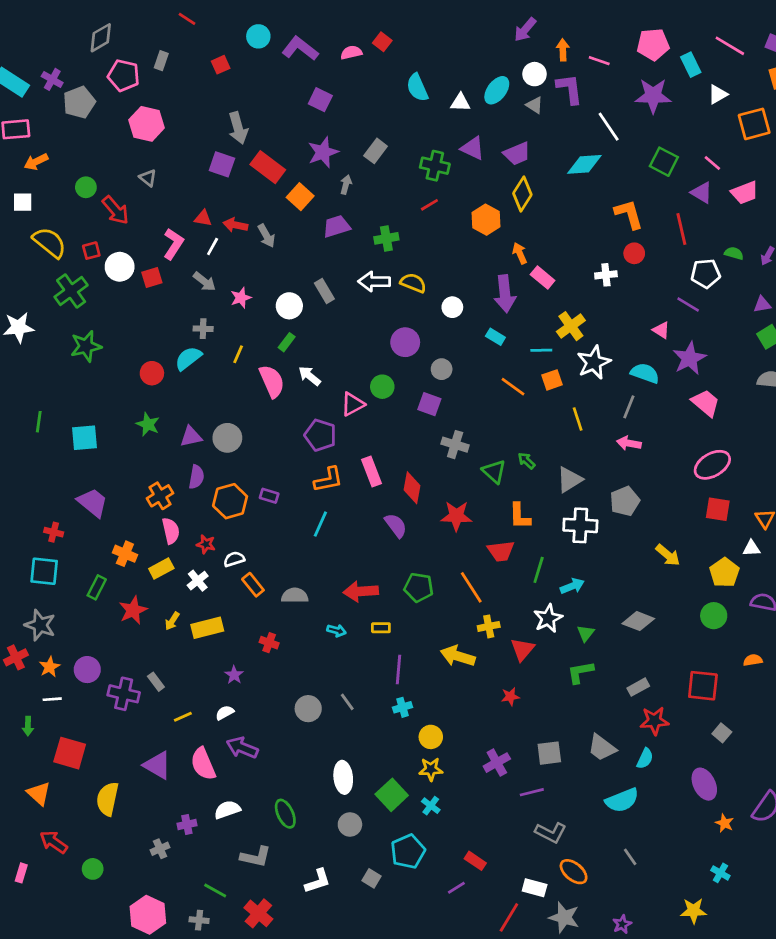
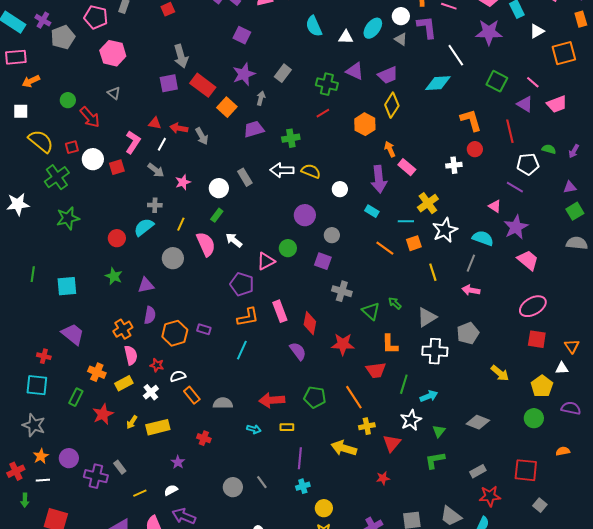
purple square: (222, 164) -> (169, 83), turned -30
gray circle: (227, 438) -> (173, 258), moved
red cross: (16, 657) -> (16, 471), moved

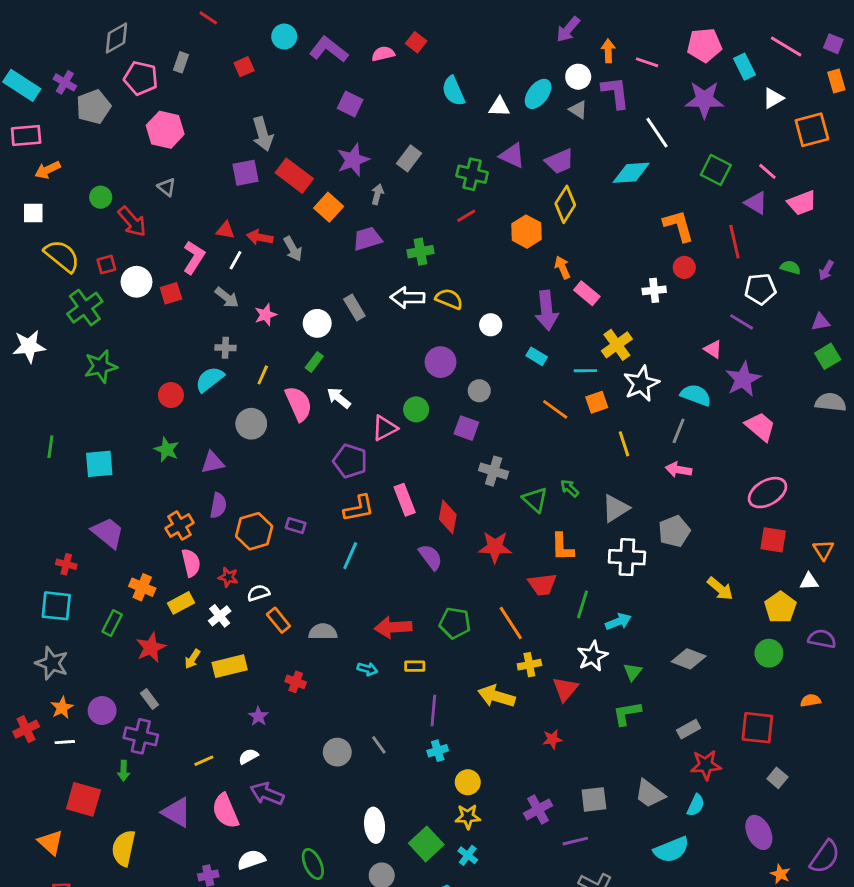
gray rectangle: (120, 467) -> (149, 699), moved
green arrow: (25, 500) -> (124, 771), moved

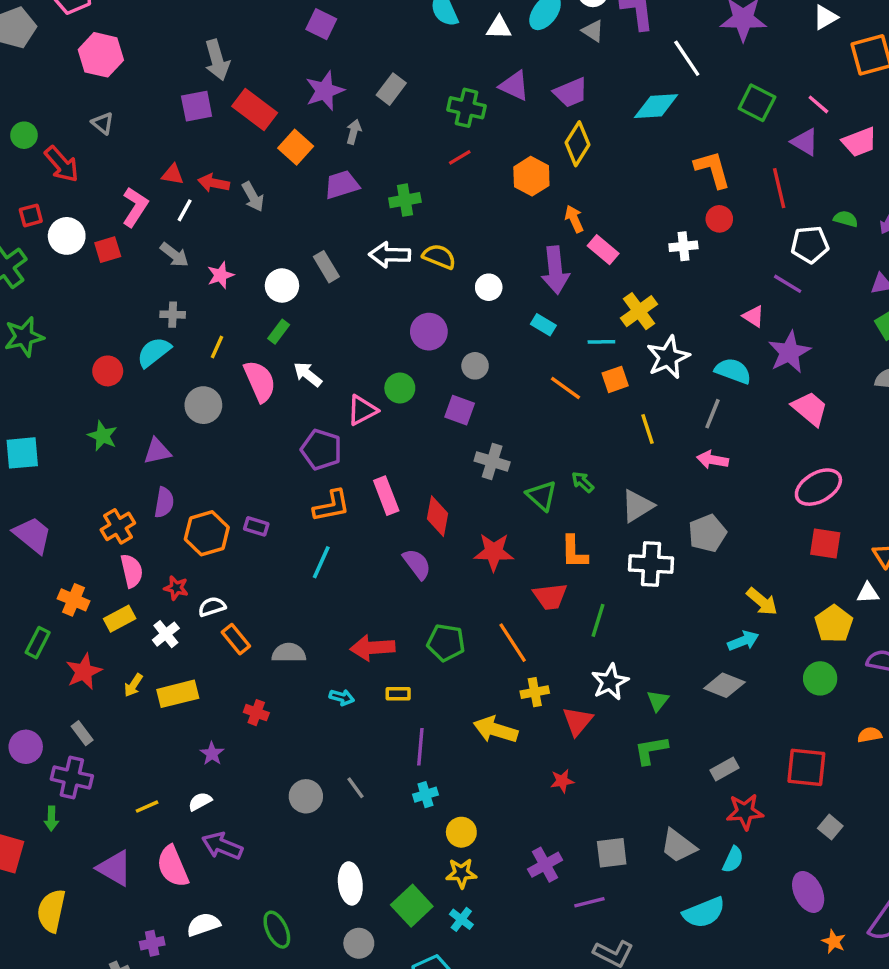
cyan arrow: (618, 622) -> (743, 641), moved

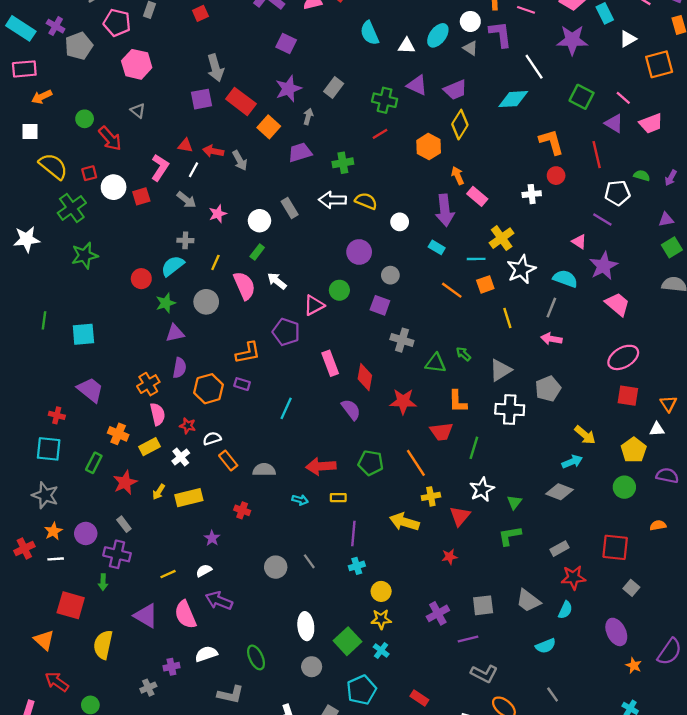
green star: (103, 436) -> (166, 303), moved, turned 30
green triangle: (542, 496) -> (436, 363), turned -35
orange L-shape: (332, 506) -> (248, 353), moved
cyan semicircle: (704, 912) -> (546, 646), size x0.7

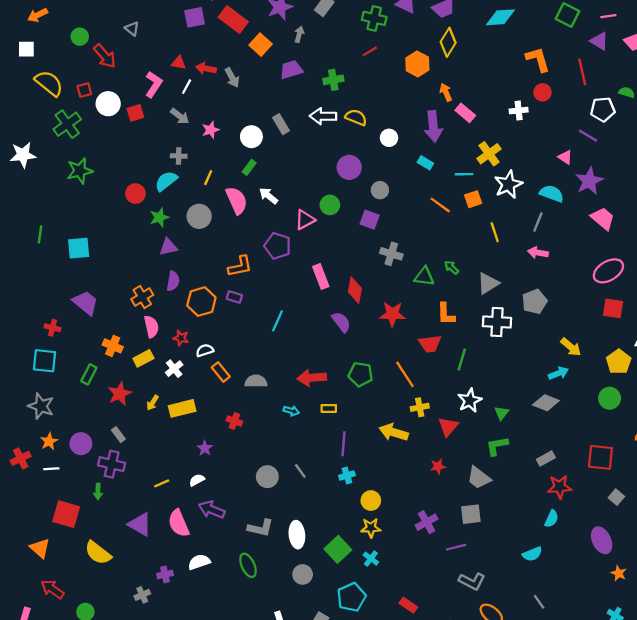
pink line: (623, 98) -> (608, 16), turned -49
gray trapezoid: (528, 601) -> (479, 478), moved
yellow semicircle: (103, 645) -> (98, 553), turned -64
gray L-shape: (231, 695) -> (261, 528), moved

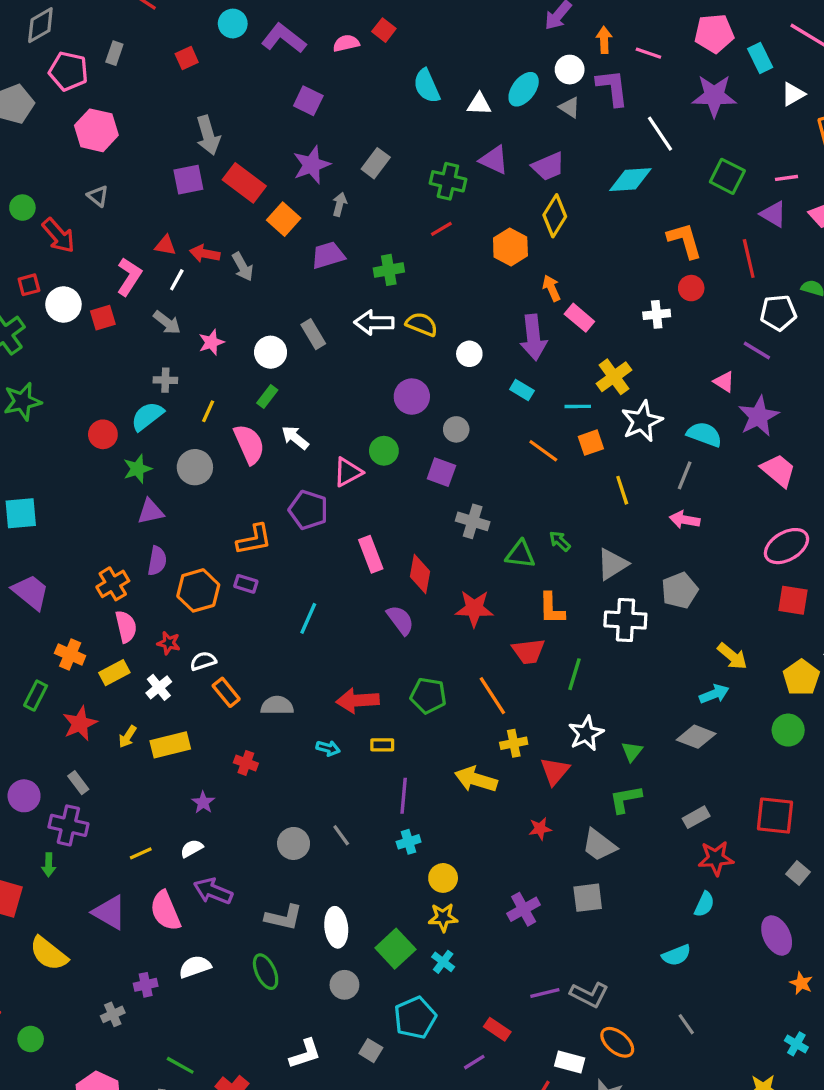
purple line: (456, 547) -> (545, 993), moved

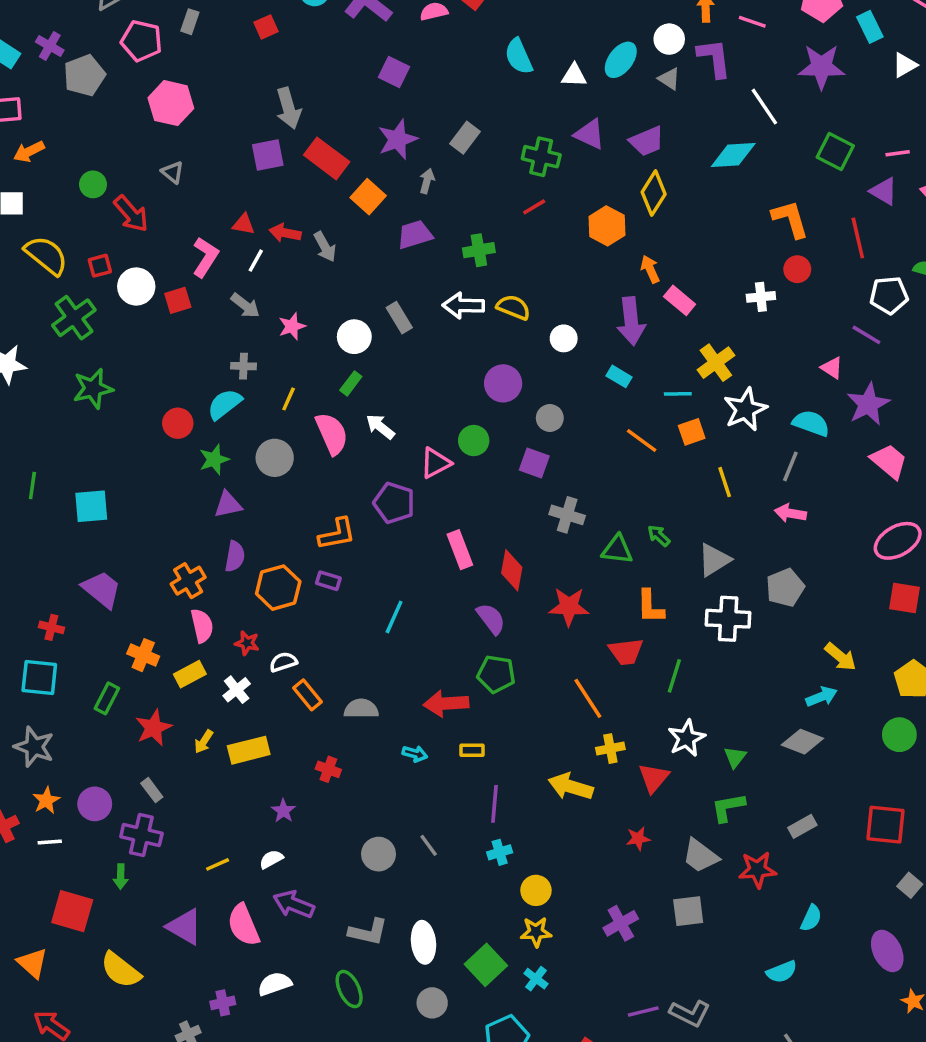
green pentagon: (428, 696) -> (496, 674), moved
red star: (716, 858) -> (757, 870), moved

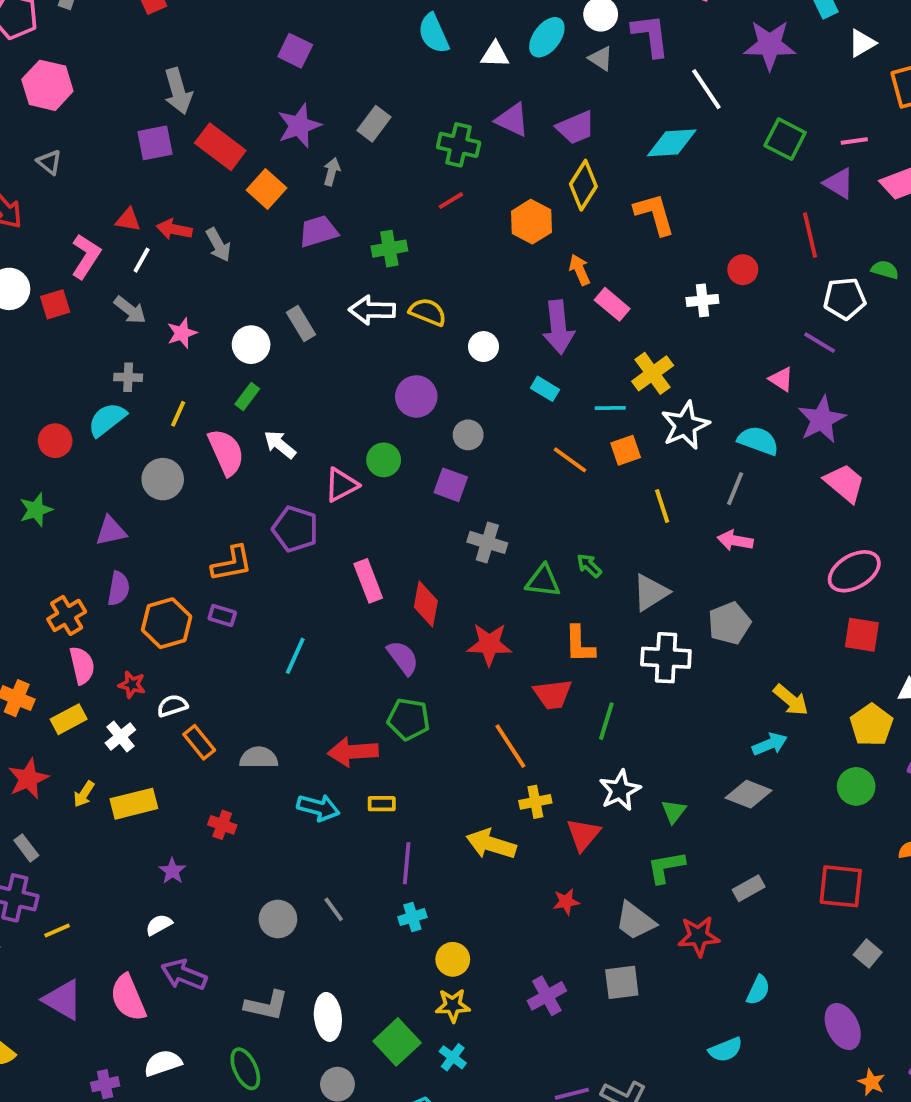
orange L-shape: (790, 219) -> (654, 214), moved
green star: (214, 460) -> (36, 510), moved
cyan arrow: (415, 754) -> (318, 808), size x1.5
yellow line: (218, 864) -> (57, 930), moved

